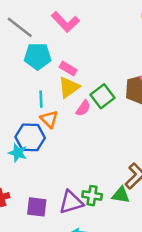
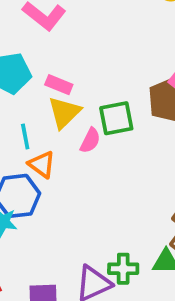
green square: (102, 96) -> (116, 118), turned 35

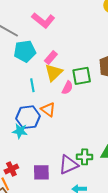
pink rectangle: (59, 85) -> (51, 57), turned -72
orange triangle: (42, 164) -> (48, 109), moved

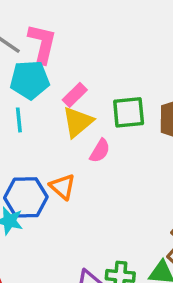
pink L-shape: (43, 20) -> (42, 44), moved, turned -120
green square: (82, 76) -> (129, 112), moved
cyan line: (32, 85) -> (19, 120), moved

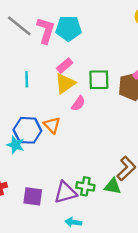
cyan pentagon: (30, 80) -> (69, 28), moved

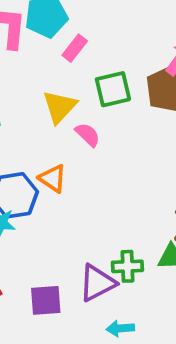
pink rectangle: (65, 66) -> (75, 48), moved
pink semicircle: (78, 103) -> (88, 135), turned -70

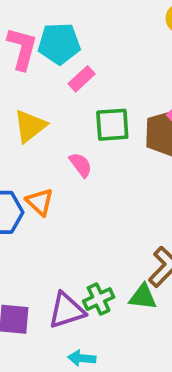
yellow triangle: (60, 107) -> (30, 126), moved
green cross: (127, 266) -> (99, 299), turned -32

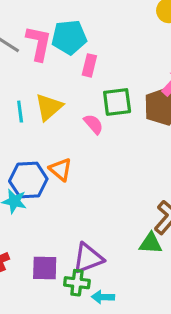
pink rectangle: (82, 79) -> (89, 65), turned -30
pink semicircle: (81, 165) -> (94, 124), moved
green cross: (99, 299) -> (77, 283), moved, turned 35

